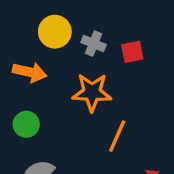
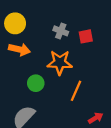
yellow circle: (55, 32) -> (15, 23), moved
green circle: (26, 124) -> (36, 83), moved

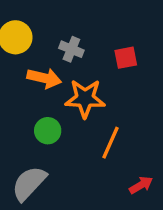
gray cross: (61, 31) -> (71, 49), moved
orange arrow: (19, 49) -> (44, 78), moved

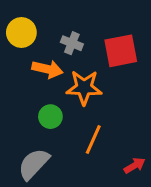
red square: (126, 58) -> (121, 51), size x1.6
orange line: (110, 143) -> (93, 140), moved

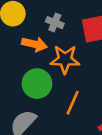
green circle: (50, 117) -> (37, 84), size x1.5

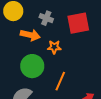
orange star: (65, 59) -> (54, 47), size x0.6

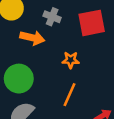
orange star: (54, 47) -> (71, 60), moved
green circle: (32, 66) -> (19, 79), moved

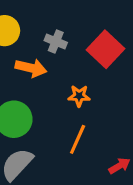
red square: (92, 23) -> (105, 49), turned -36

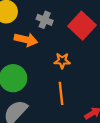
orange line: (78, 139) -> (61, 93), turned -30

